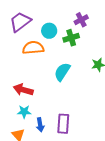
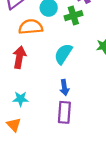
red arrow: (23, 90) -> (19, 57), moved, turned 84
blue arrow: (40, 125) -> (64, 88), moved

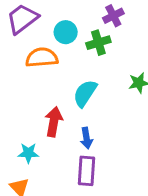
red arrow: (19, 57) -> (54, 122), moved

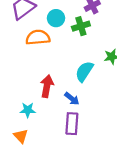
cyan semicircle: (85, 93) -> (84, 71), moved
blue arrow: (86, 138) -> (72, 99), turned -42

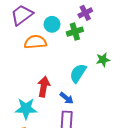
cyan star: (28, 110) -> (26, 109), size x1.5

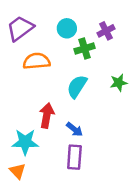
purple cross: (85, 13) -> (106, 31), moved
cyan circle: (52, 24) -> (67, 28), moved
cyan semicircle: (78, 73) -> (77, 86), moved

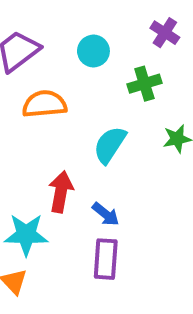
purple cross: (106, 31) -> (165, 33), moved, turned -30
green cross: (85, 49) -> (144, 84), moved

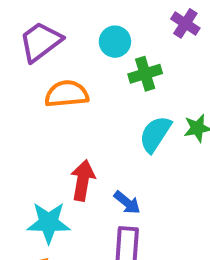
green cross: (144, 84) -> (145, 74), moved
cyan semicircle: (110, 145) -> (155, 134), moved

